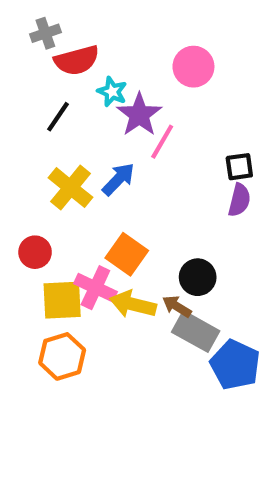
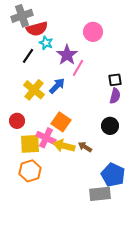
gray cross: (45, 33) -> (22, 16), size x1.5
cyan star: (112, 92) -> (46, 43), moved
black circle: (198, 277) -> (110, 126), moved
gray rectangle: (196, 331) -> (100, 194), moved, turned -35

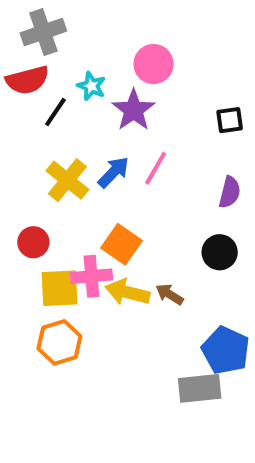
red semicircle: (37, 29) -> (27, 80), moved
pink circle: (93, 32) -> (154, 64), moved
pink line: (78, 68) -> (156, 168), moved
black square: (115, 80) -> (230, 120), moved
pink cross: (46, 138) -> (91, 276), turned -30

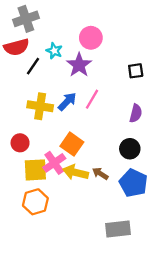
yellow cross: (67, 180) -> (40, 106), turned -30
pink cross: (91, 276) -> (54, 163), turned -30
blue pentagon: (226, 350) -> (133, 183), moved

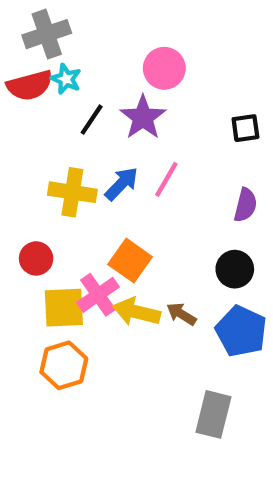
cyan star: (54, 51) -> (66, 79), moved
black line: (33, 66) -> (92, 120), moved
gray rectangle: (118, 229) -> (213, 414), turned -70

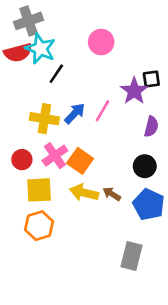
cyan star: (66, 79) -> (40, 49), size x1.6
purple star: (143, 117) -> (134, 91), moved
pink cross: (98, 295) -> (55, 156), moved

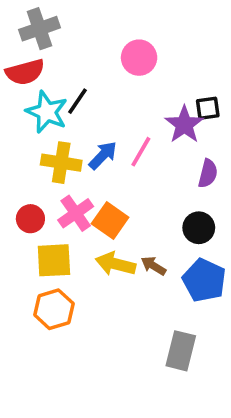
cyan star: (40, 49) -> (47, 112), moved

